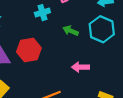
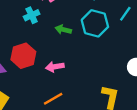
pink arrow: (80, 67) -> (55, 67), moved

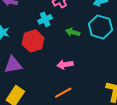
red hexagon: (23, 56) -> (33, 41), moved

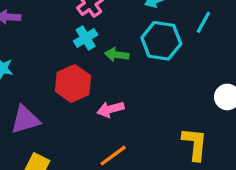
cyan cross: (45, 19) -> (86, 38), moved
red hexagon: (33, 41) -> (73, 84), moved

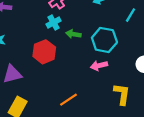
cyan hexagon: (161, 41) -> (104, 40), moved
pink arrow: (111, 109) -> (99, 66), moved

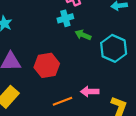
red hexagon: (44, 52) -> (47, 65), moved
pink arrow: (99, 66) -> (90, 92), moved

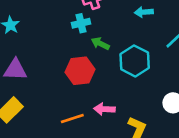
red hexagon: (47, 65) -> (80, 71), moved

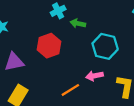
cyan hexagon: (135, 61) -> (105, 46), moved
red hexagon: (80, 71) -> (49, 46), moved

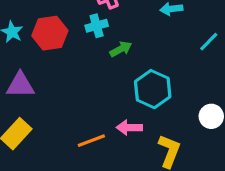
green arrow: (78, 23) -> (121, 49), turned 128
red hexagon: (49, 46) -> (50, 33), moved

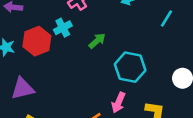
cyan cross: (97, 26) -> (63, 28), moved
pink arrow: (129, 128) -> (118, 103), turned -54

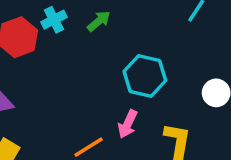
green arrow: (97, 41) -> (99, 21), moved

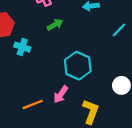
cyan cross: (54, 20) -> (22, 47), moved, turned 35

